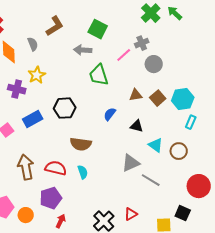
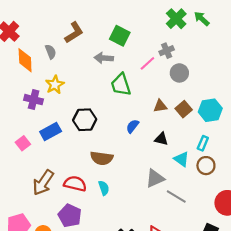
cyan rectangle: (191, 122) -> (203, 143), moved
brown arrow: (26, 167) -> (43, 183), turned -135
purple pentagon: (51, 198) -> (70, 216), turned -30

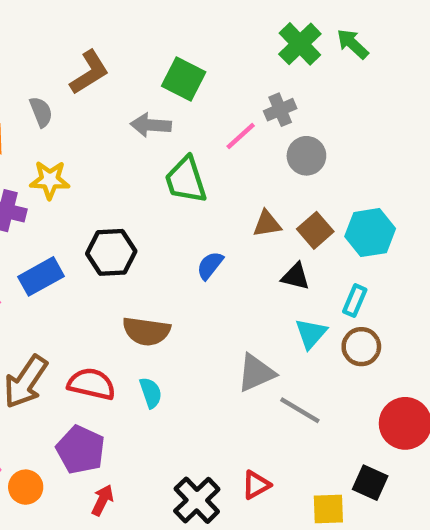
yellow star: (55, 85) -> (50, 180), turned 30
black triangle: (161, 139) -> (296, 276), moved
cyan triangle: (181, 159) -> (311, 333), turned 35

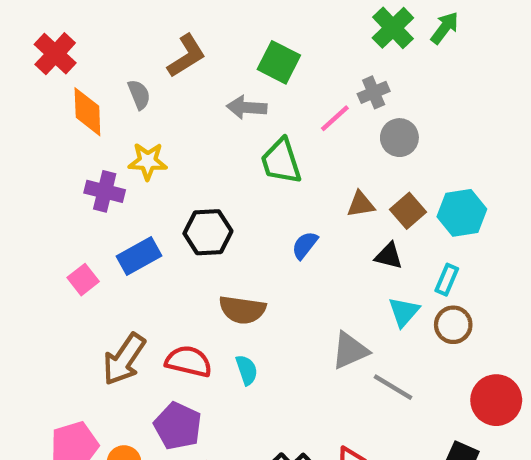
green arrow: (353, 44) -> (445, 28), turned 84

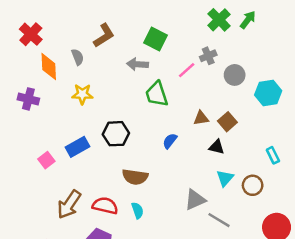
gray circle: (399, 138) -> (235, 75), moved
purple cross: (105, 191) -> (28, 99), moved
cyan hexagon: (462, 213) -> (268, 93), moved
cyan rectangle: (447, 280) -> (273, 155), moved, turned -49

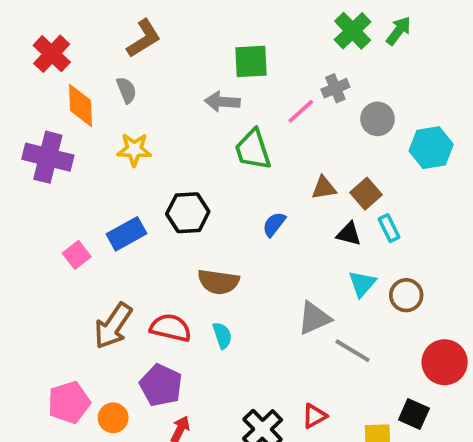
brown L-shape: (104, 35) -> (144, 38), moved
green square: (155, 39) -> (251, 61), turned -30
purple cross: (28, 99) -> (48, 157), size x1.4
cyan rectangle: (273, 155) -> (389, 228), moved

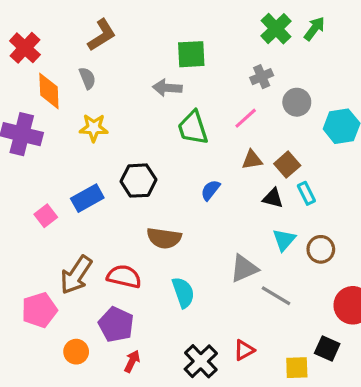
pink line: (301, 111) -> (246, 118), moved
cyan semicircle: (222, 335) -> (183, 292), moved, size x1.4
pink pentagon: (69, 402) -> (39, 310), moved

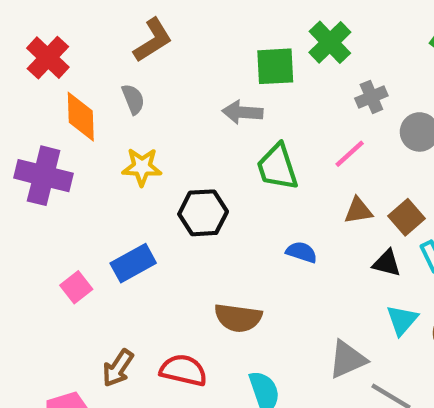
green cross: (276, 29) -> (330, 42), moved
black hexagon: (138, 181) -> (203, 213), moved
blue semicircle: (210, 190) -> (301, 252), turned 70
brown arrow: (76, 275) -> (118, 368), size x0.7

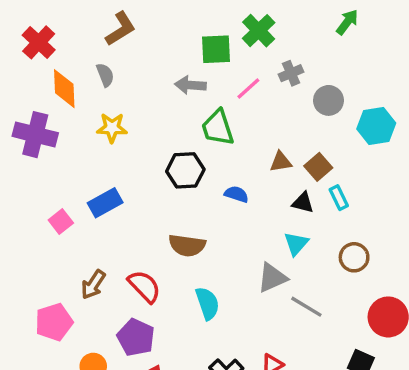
pink line: (350, 154) -> (248, 89), moved
black hexagon: (203, 213) -> (185, 170), moved
cyan triangle: (402, 320) -> (296, 244), moved
red semicircle: (183, 370) -> (144, 286), turned 33

